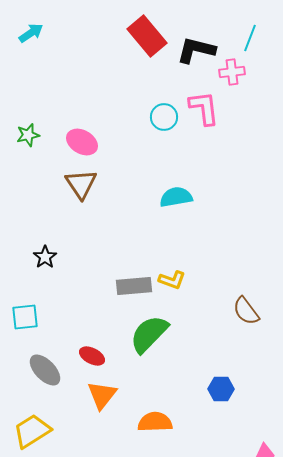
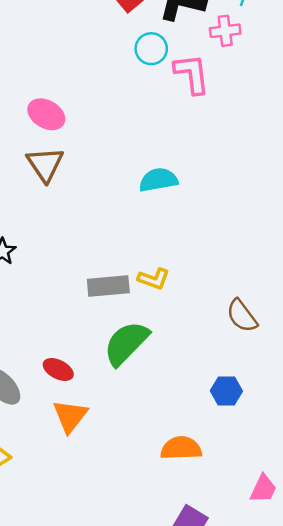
cyan circle: (164, 117) -> (151, 49), moved
blue hexagon: (221, 389) -> (226, 391), moved
orange semicircle: (155, 422) -> (181, 448), moved

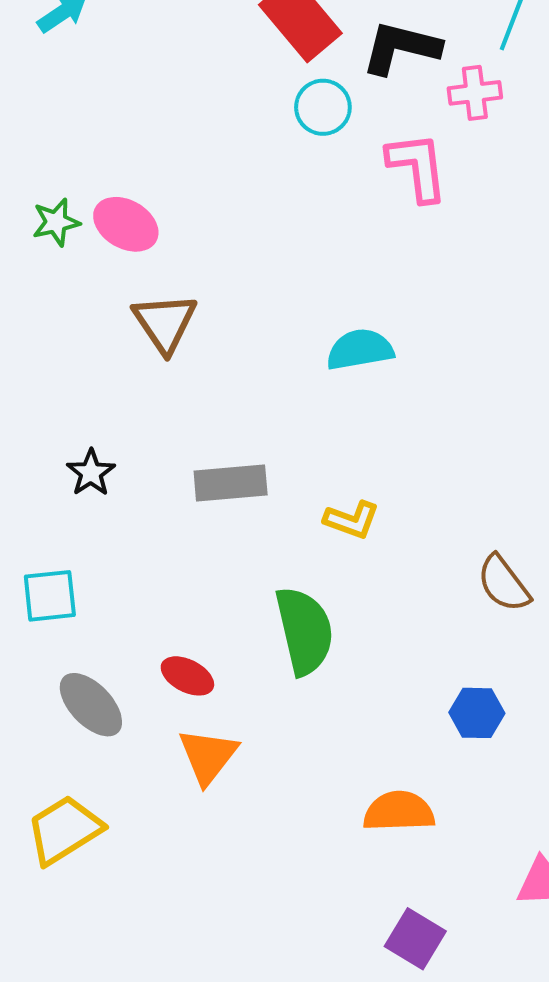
cyan circle: (151, 49) -> (323, 107), moved
pink ellipse: (46, 114) -> (126, 224), moved
gray rectangle: (108, 286) -> (231, 483), moved
green semicircle: (126, 343) -> (304, 631), turned 123

